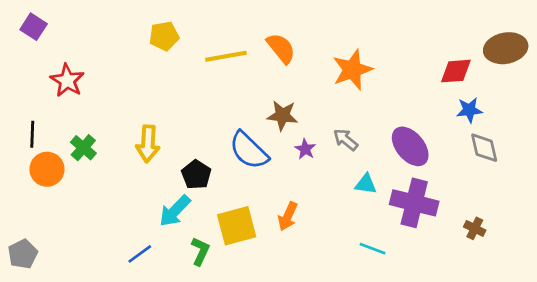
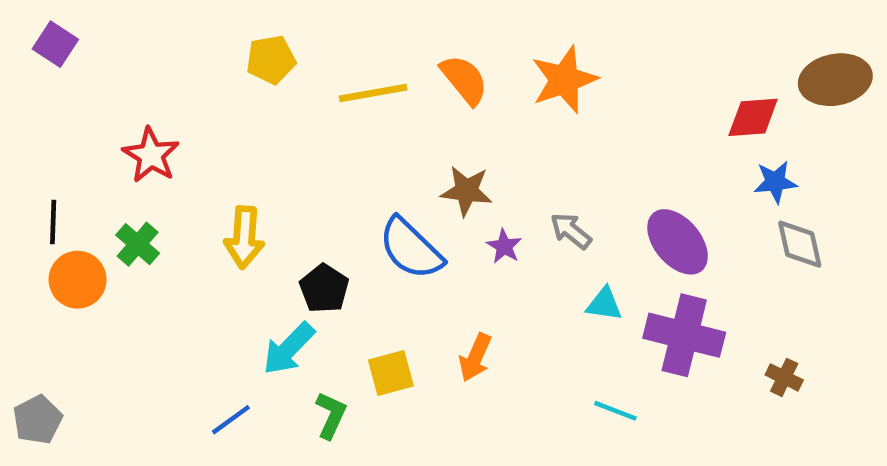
orange star: (352, 70) -> (564, 80), moved
red star: (67, 80) -> (151, 155), moved
yellow square: (237, 226) -> (391, 373), size x0.7

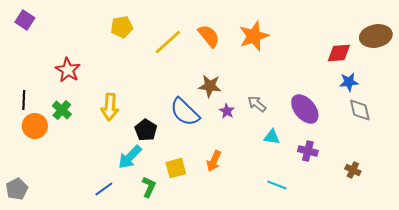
yellow line: (373, 93) -> (168, 42), turned -32
purple cross: (684, 335) -> (308, 151), size x0.6

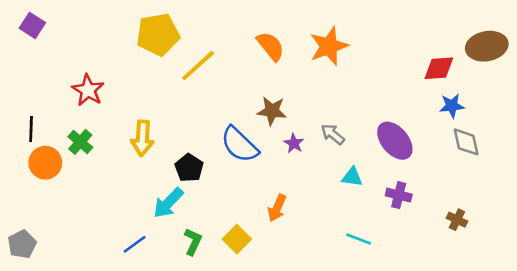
yellow pentagon: (122, 27) -> (158, 35), size x1.5
yellow line: (168, 42) -> (198, 66), moved
yellow square: (176, 168) -> (237, 239), moved, turned -30

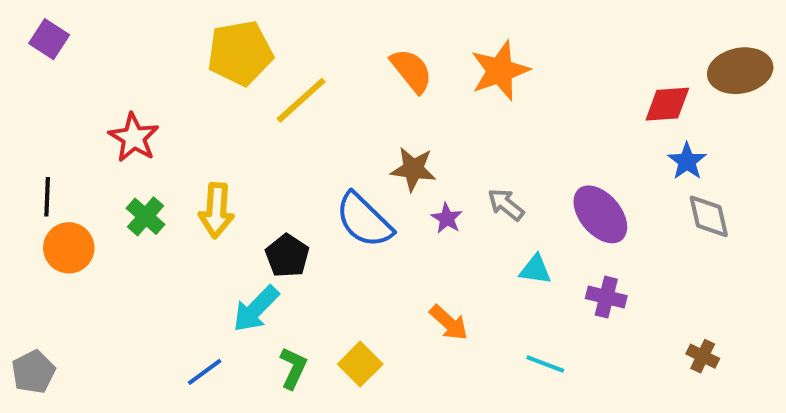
blue star: (452, 106) -> (687, 161), turned -30
green cross: (80, 142) -> (146, 216), moved
orange arrow: (277, 208) -> (449, 323), moved, turned -72
brown cross: (457, 220) -> (703, 356), moved

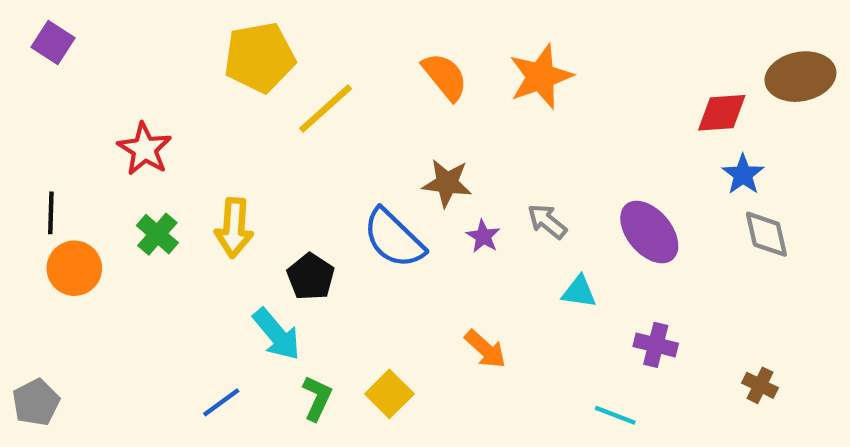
purple cross: (606, 297) -> (656, 345), moved
cyan arrow: (256, 309) -> (277, 334), turned -84
cyan line: (545, 364) -> (615, 415), moved

